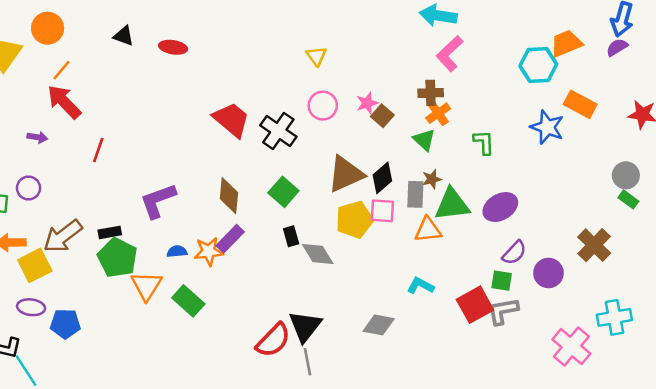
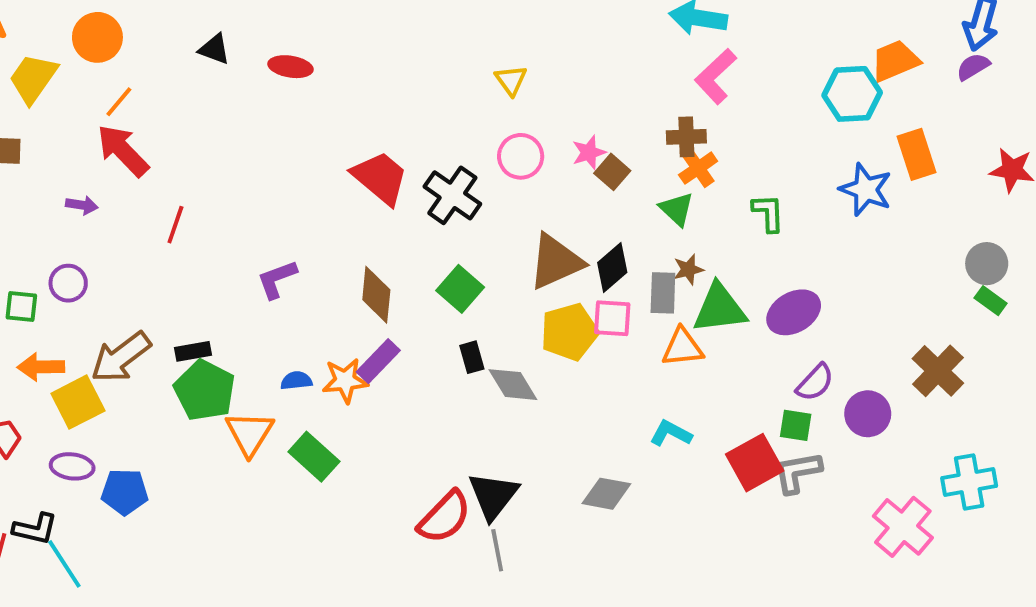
orange rectangle: (580, 104) -> (916, 154), turned 44
purple L-shape: (158, 201) -> (277, 279), moved, size x0.7

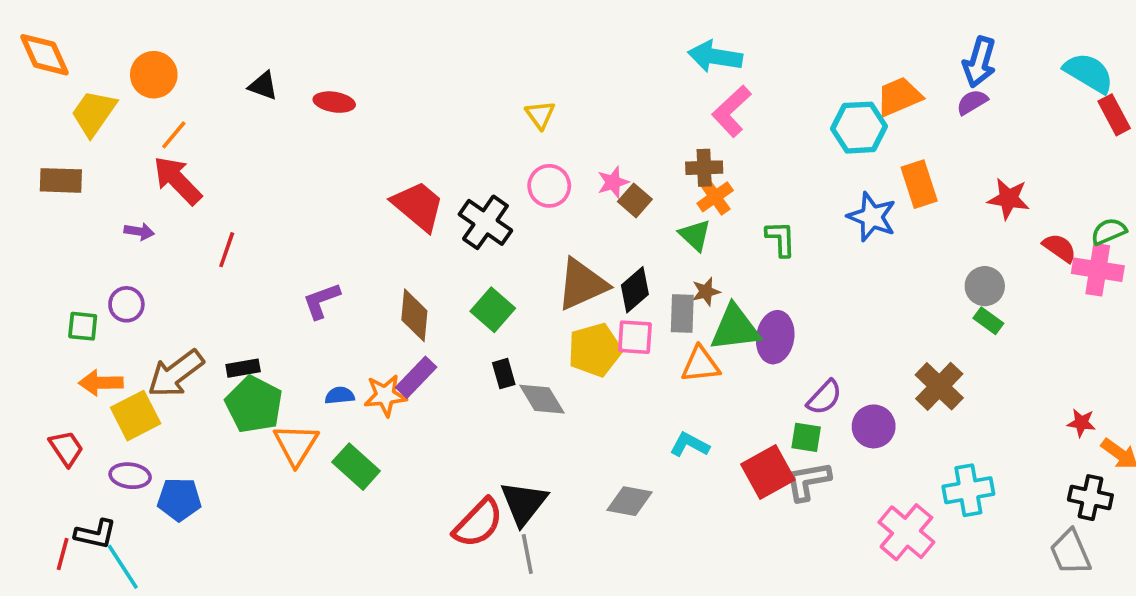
purple ellipse: (794, 312) -> (775, 337), moved, turned -51

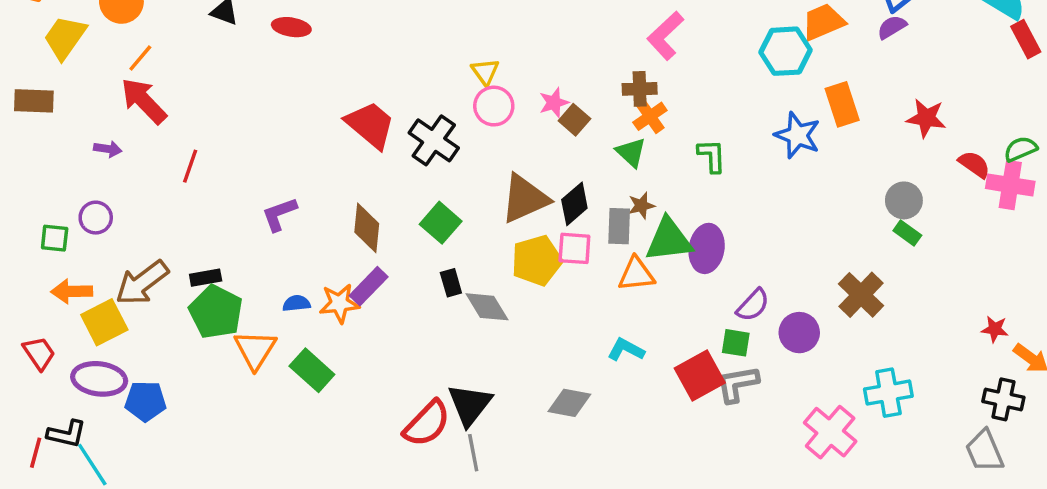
yellow triangle: (540, 115) -> (485, 72), moved
purple ellipse: (130, 476) -> (99, 379), size x1.4

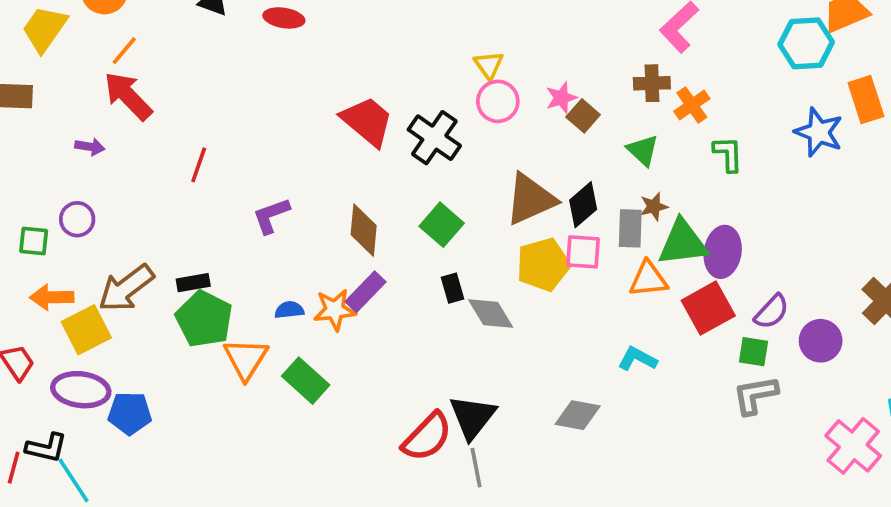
orange cross: (650, 116) -> (692, 105), moved
red line: (190, 166) -> (199, 165), moved
red square: (700, 375) -> (708, 308), moved

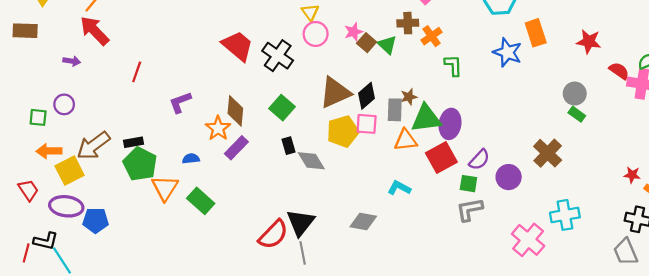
green triangle: (643, 150) -> (387, 45), moved
orange star: (335, 310) -> (218, 128), moved, turned -30

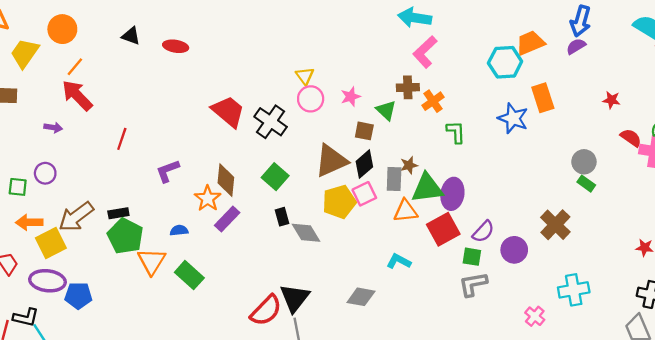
red star: (589, 42) -> (611, 100), moved, size x0.7
brown square: (367, 43) -> (364, 131), moved, turned -30
pink square: (367, 124) -> (364, 194), turned -30
pink cross: (528, 240) -> (535, 316), size x0.6

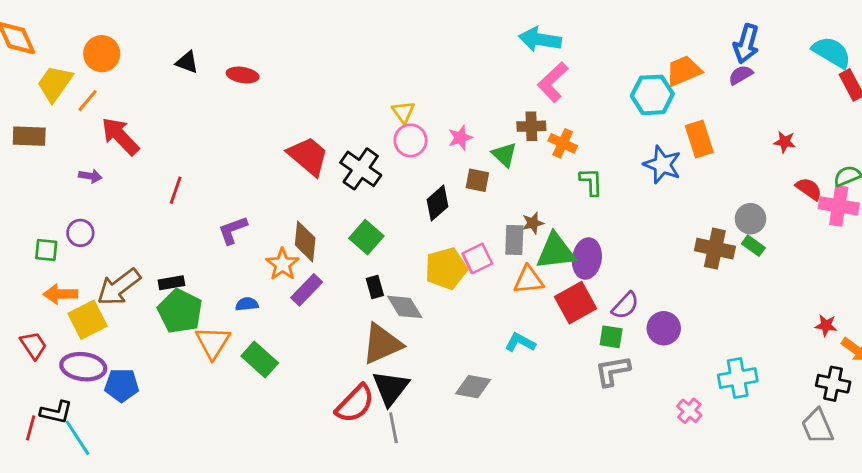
orange line: (75, 67) -> (87, 101), moved
orange cross: (433, 101) -> (563, 143), turned -30
brown triangle: (331, 161) -> (382, 344), moved
black diamond: (364, 164) -> (438, 203), moved
brown cross: (555, 225) -> (715, 249), moved, turned -32

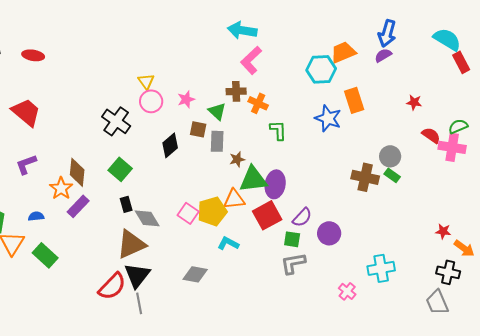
red trapezoid: (308, 156) -> (26, 112), moved
gray rectangle: (514, 240) -> (217, 141), moved
pink square: (477, 259) -> (188, 213), moved, turned -30
yellow pentagon: (446, 268) -> (212, 211), moved

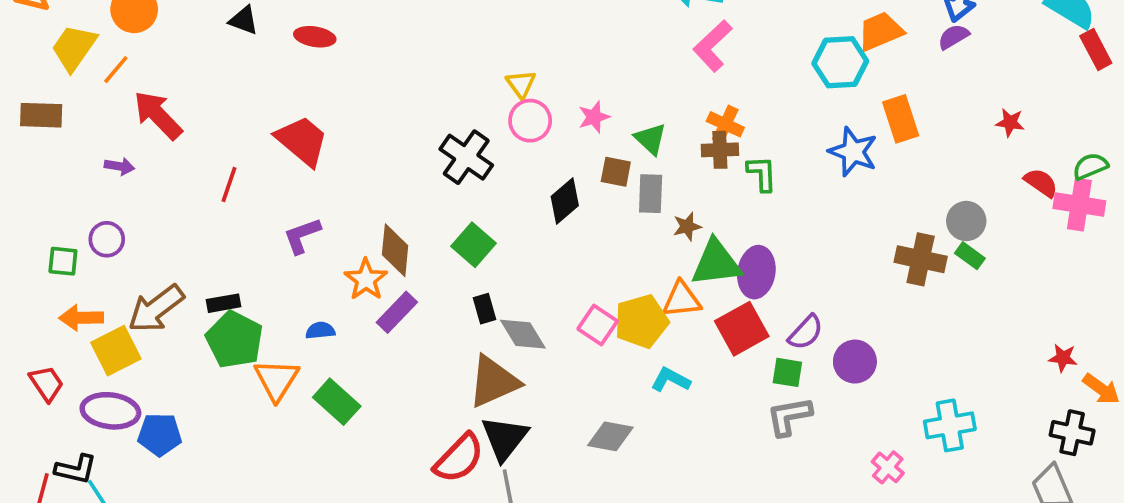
brown cross: (236, 91) -> (720, 150), moved

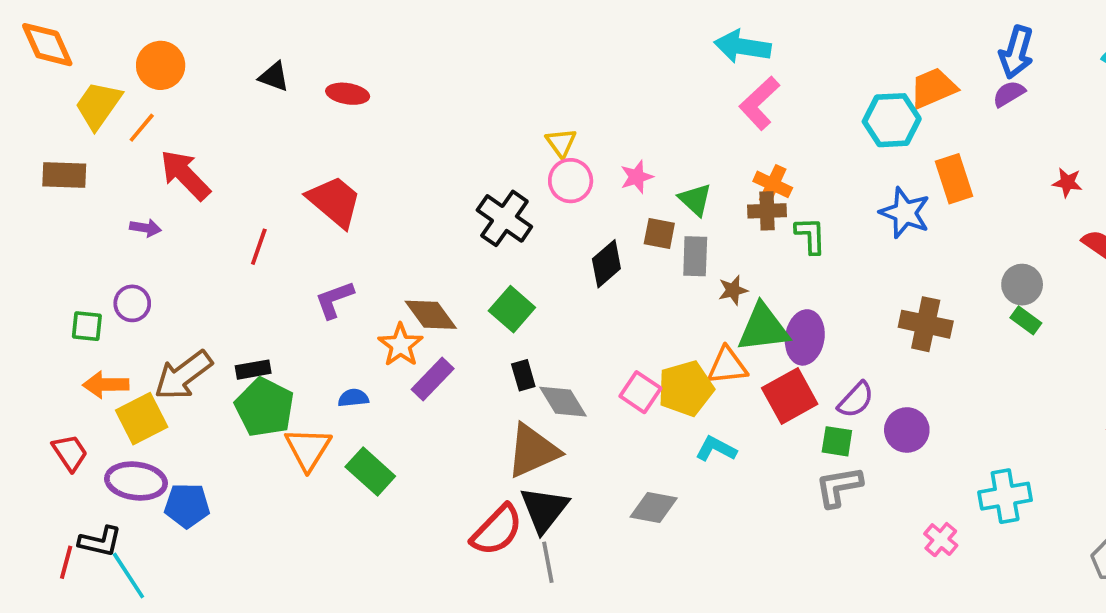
brown diamond: (395, 250) -> (431, 315), turned -42
brown cross: (921, 259) -> (926, 324), moved

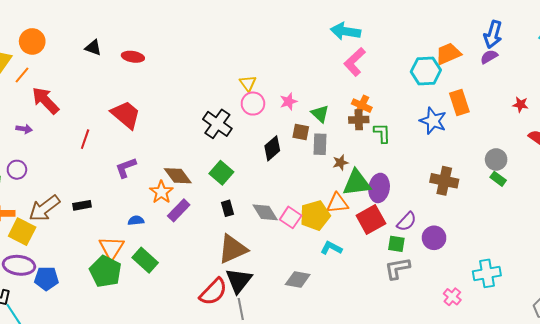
gray diamond: (563, 402) -> (265, 212), moved
green pentagon: (264, 407) -> (105, 271), moved
yellow square: (142, 419) -> (22, 232), turned -36

